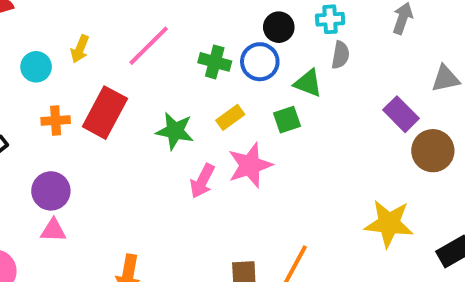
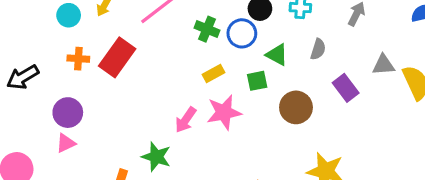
gray semicircle: (340, 55) -> (318, 49), moved
green star: (175, 131) -> (156, 157), moved
brown circle: (433, 151) -> (296, 107), moved
pink triangle: (53, 230) -> (66, 143), turned -35

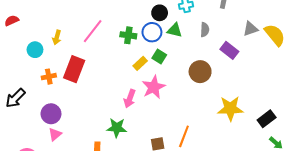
green triangle: (277, 55) -> (175, 30), moved
green square: (257, 81) -> (159, 56), moved, turned -32

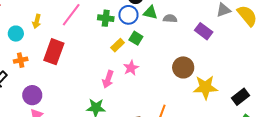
gray semicircle: (205, 30) -> (170, 19), moved, turned -88
brown circle: (200, 72) -> (183, 67), moved
orange cross: (49, 77) -> (21, 60), moved
pink star: (154, 87) -> (131, 68), size x0.7

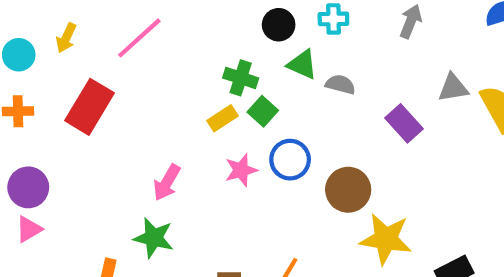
blue circle: (128, 15) -> (290, 160), moved
green cross: (106, 18) -> (241, 78), moved
pink arrow: (108, 79) -> (167, 183), moved

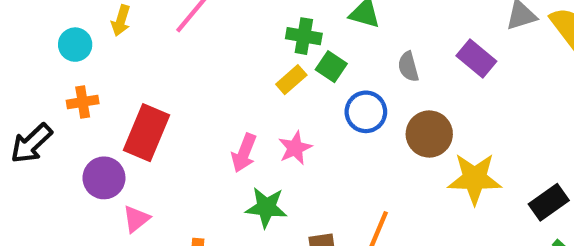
gray semicircle: (340, 84) -> (408, 67), moved, turned -112
red rectangle: (90, 107) -> (146, 133), moved
pink star: (241, 170) -> (295, 148), moved
pink triangle: (29, 229) -> (136, 219), moved
green star: (154, 238) -> (266, 207), moved

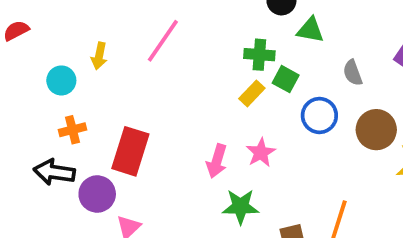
black arrow: (31, 143) -> (54, 172), moved, turned 57

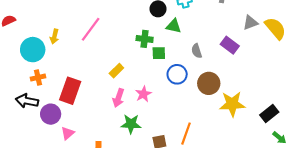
green square: (286, 79) -> (159, 53), turned -32
cyan circle: (61, 80) -> (33, 50), size x1.5
yellow rectangle: (252, 93) -> (116, 71), moved

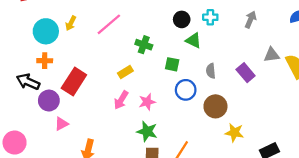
green cross: (145, 39) -> (144, 45), moved
yellow star: (232, 104) -> (234, 133), size x0.7
green star: (131, 124) -> (147, 131), moved

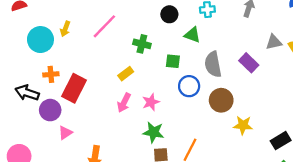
black circle: (182, 19) -> (169, 14), moved
orange cross: (45, 61) -> (51, 74), moved
gray semicircle: (211, 71) -> (213, 64), size x1.6

